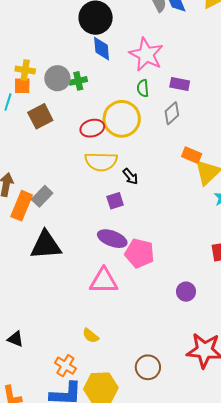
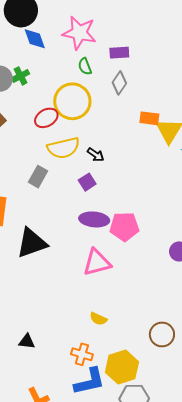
gray rectangle: (42, 196) -> (38, 177), moved

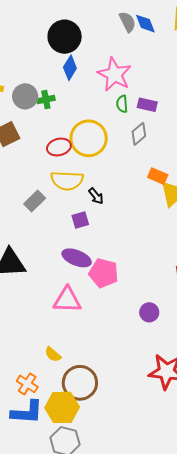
blue diamond: (35, 39) -> (70, 68), turned 35
green semicircle: (85, 66) -> (122, 104), moved
brown circle: (162, 334) -> (80, 383), moved, size x1.4

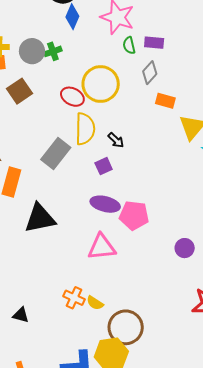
red ellipse: (59, 147) -> (72, 97), turned 50
orange rectangle: (158, 176) -> (165, 101), moved
yellow semicircle: (67, 181) -> (85, 129), turned -84
gray rectangle: (35, 201) -> (56, 153), size x1.4
orange cross: (27, 384) -> (74, 298), moved

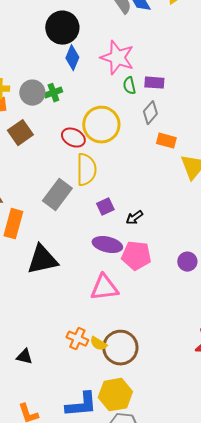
black arrow: (116, 140) -> (134, 218), moved, turned 102
purple circle: (185, 248) -> (187, 262), moved
brown circle: (126, 327) -> (120, 348), moved

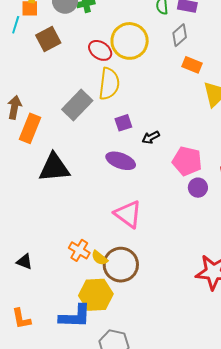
pink pentagon: (136, 256) -> (187, 161), moved
pink triangle: (104, 288) -> (128, 214), moved, turned 36
yellow hexagon: (115, 395) -> (96, 295), moved

